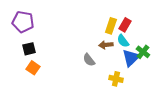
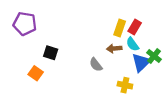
black square: (29, 49) -> (51, 53), moved, turned 32

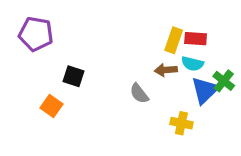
red rectangle: (135, 27) -> (196, 39), turned 64
cyan semicircle: (132, 44) -> (192, 64), turned -40

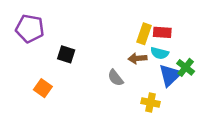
black square: (73, 76) -> (66, 54), moved

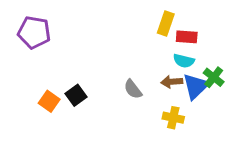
yellow rectangle: (144, 34) -> (166, 23), moved
black square: (66, 54) -> (76, 95), moved, turned 36
brown arrow: (138, 58) -> (172, 82), moved

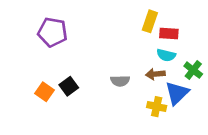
purple pentagon: (34, 32) -> (53, 32), moved
blue triangle: (196, 86) -> (177, 93), moved
gray semicircle: (133, 89) -> (120, 81), turned -54

